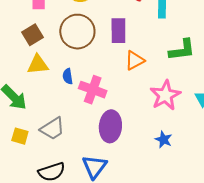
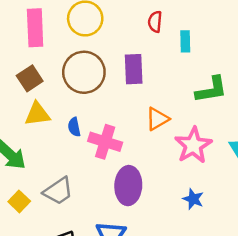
orange triangle: (135, 60) -> (157, 119), moved
yellow square: (20, 136) -> (19, 201), turned 30

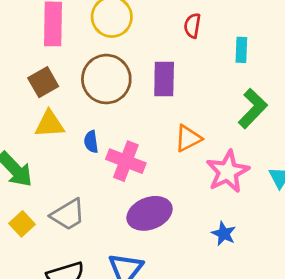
cyan rectangle: (185, 41) -> (241, 50), moved
green L-shape: (211, 90) -> (253, 108), turned -40
purple ellipse: (128, 186) -> (150, 213), turned 63

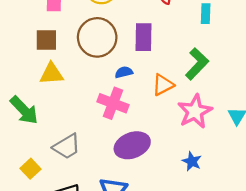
brown square: (43, 82) -> (46, 40), turned 30
green L-shape: (253, 108) -> (197, 64), moved
blue semicircle: (91, 142) -> (124, 72), moved, turned 84
yellow square: (22, 224) -> (31, 169), moved

